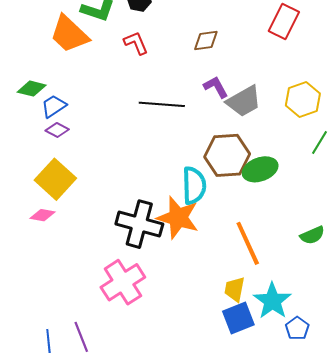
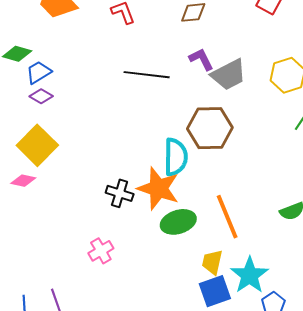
green ellipse: (260, 169) -> (178, 222), moved
black cross: (139, 224) -> (120, 193), size x0.6
pink cross: (123, 282) -> (101, 251), size x0.6

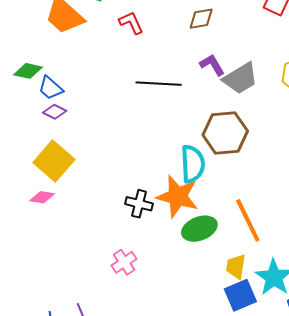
blue trapezoid: (39, 72) -> (51, 88), turned -104

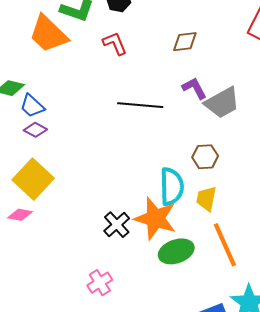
brown hexagon: (225, 133) -> (205, 157), size x0.6
black cross: (139, 204) -> (117, 225), turned 32
yellow trapezoid: (236, 267) -> (206, 199), moved

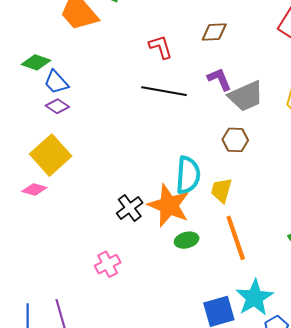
red L-shape: (115, 43) -> (161, 47), moved
brown hexagon: (205, 157) -> (235, 140), moved
green ellipse: (176, 251) -> (187, 240), size x0.7

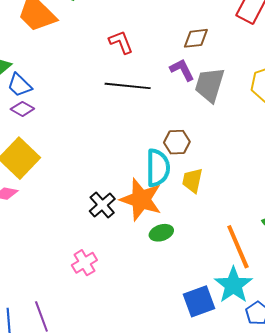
brown diamond: (214, 32) -> (196, 38), moved
gray trapezoid: (246, 96) -> (210, 85), turned 135
brown hexagon: (235, 140) -> (177, 142), moved
orange line: (236, 238) -> (238, 247), moved

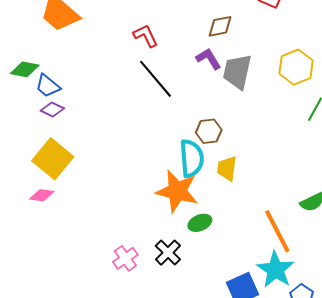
black line: (128, 86) -> (156, 79), turned 48
black cross: (102, 205) -> (168, 253), moved

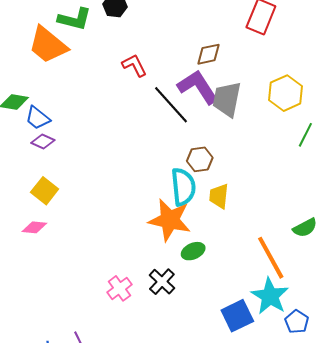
purple L-shape: (209, 59) -> (198, 87), size x1.6
black line: (156, 79) -> (171, 105), moved
yellow square: (53, 159) -> (45, 191), size x0.7

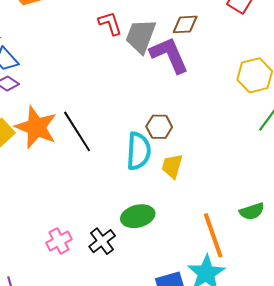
gray trapezoid: (227, 99) -> (141, 36), moved
black line: (171, 105) -> (77, 131), moved
orange star: (170, 220) -> (36, 127), moved
green ellipse: (193, 251) -> (138, 216), size x1.4

